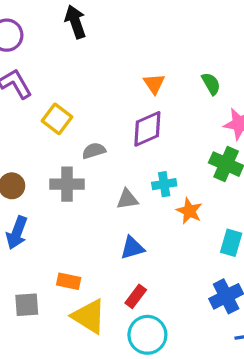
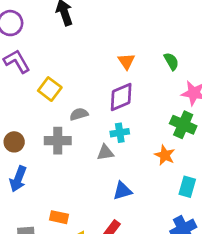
cyan cross: (164, 184) -> (120, 133), moved
orange star: (189, 211) -> (165, 155), moved
blue triangle: (132, 248) -> (122, 191), moved

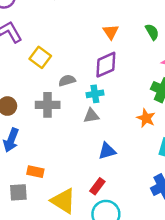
cyan cross: (120, 133) -> (95, 94), moved
orange rectangle: (59, 217) -> (35, 172), moved

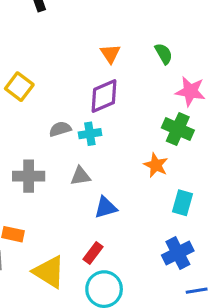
gray semicircle: (67, 80) -> (60, 129), moved
gray cross: (48, 105) -> (29, 176), moved
gray triangle: (91, 116) -> (80, 176), moved

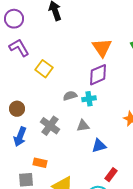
orange triangle: (110, 54) -> (102, 48), size x1.5
gray cross: (29, 176) -> (50, 126), turned 36
red rectangle: (93, 253) -> (111, 175), moved

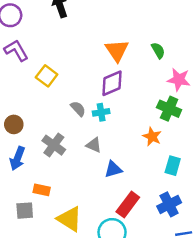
gray semicircle: (70, 96) -> (78, 109), turned 64
gray triangle: (83, 126) -> (94, 145), turned 32
red rectangle: (111, 175) -> (128, 204), size x1.5

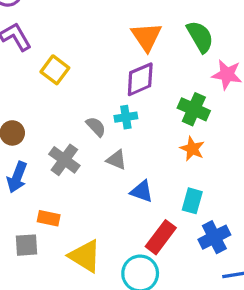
green semicircle: (158, 50) -> (200, 37), size x1.5
gray semicircle: (78, 109) -> (96, 127), moved
green cross: (169, 109) -> (194, 109), moved
cyan rectangle: (173, 166) -> (192, 201), moved
blue triangle: (113, 169) -> (142, 191), turned 36

